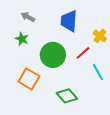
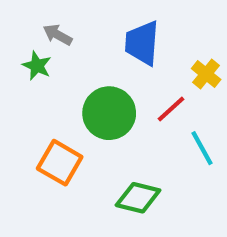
green star: (22, 39) -> (37, 66), moved
green diamond: (67, 96) -> (138, 198), turned -35

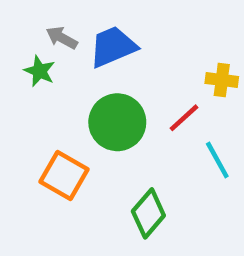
blue trapezoid: (142, 43) -> (113, 47), moved, turned 63
yellow cross: (206, 74) -> (222, 80), turned -32
green diamond: (138, 198) -> (148, 213), turned -63

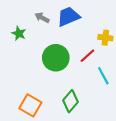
gray arrow: (62, 38) -> (42, 18), moved
blue trapezoid: (113, 47) -> (68, 17), moved
orange square: (64, 176) -> (30, 105), moved

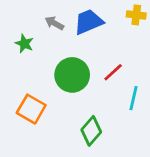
yellow cross: (105, 38) -> (136, 15), moved
cyan line: (103, 76) -> (133, 98), turned 42
orange square: (30, 105) -> (31, 109), moved

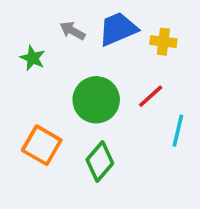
yellow cross: (136, 15) -> (163, 42), moved
green diamond: (91, 131) -> (100, 162), moved

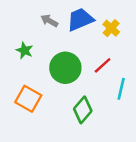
yellow cross: (163, 42) -> (111, 28), turned 35
green star: (33, 58) -> (25, 50), moved
green diamond: (100, 162) -> (83, 110), moved

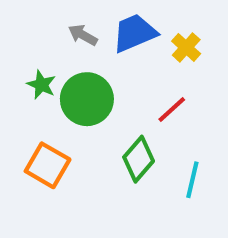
green circle: (65, 68) -> (87, 99), moved
cyan line: (121, 89) -> (192, 180), moved
green diamond: (83, 110) -> (139, 159), moved

